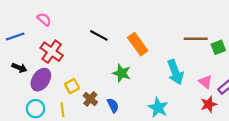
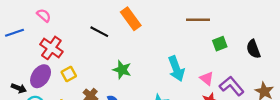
brown line: (196, 39) -> (198, 20), moved
orange rectangle: (138, 44) -> (131, 19), moved
black arrow: (19, 68) -> (19, 88), moved
yellow square: (72, 86) -> (69, 74), moved

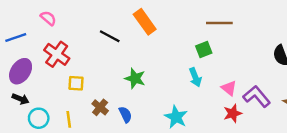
green square: (220, 44) -> (204, 49), moved
cyan arrow: (176, 69) -> (195, 77), size x0.7
yellow square: (69, 74) -> (76, 83), turned 32
purple ellipse: (41, 76) -> (21, 71), moved

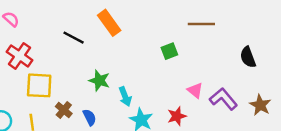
brown line: (219, 23) -> (201, 24), moved
cyan arrow: (195, 77) -> (125, 96), moved
yellow square: (76, 83) -> (39, 85), size x1.6
red star: (233, 113) -> (177, 116), moved

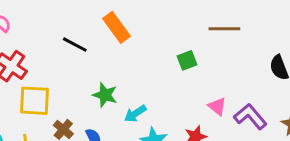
cyan arrow: (125, 96) -> (135, 114), turned 78

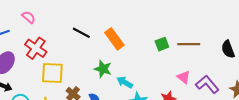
orange rectangle: (117, 27) -> (114, 39), moved
brown line: (224, 29) -> (189, 44), moved
cyan arrow: (135, 114) -> (125, 82), turned 63

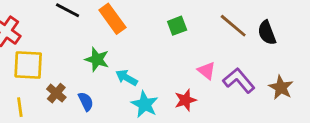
brown line: (189, 44) -> (233, 26), moved, turned 40

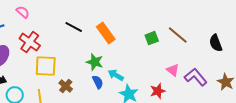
brown line: (233, 26) -> (178, 35), moved
blue semicircle: (86, 102) -> (98, 82), moved

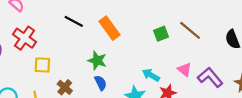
yellow square: (46, 66) -> (42, 65), size x0.7
cyan arrow: (116, 75) -> (151, 75), moved

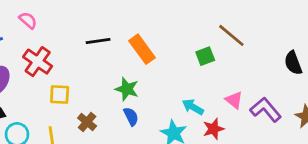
black line: (74, 21) -> (98, 41), turned -36
brown line: (190, 30) -> (231, 35), moved

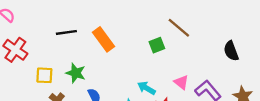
green star: (127, 89) -> (76, 73), moved
yellow square: (60, 95) -> (44, 75), moved

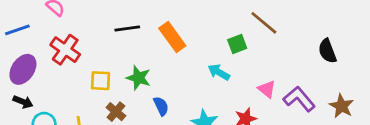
cyan arrow: (146, 88) -> (219, 72), moved

